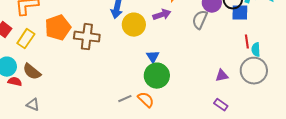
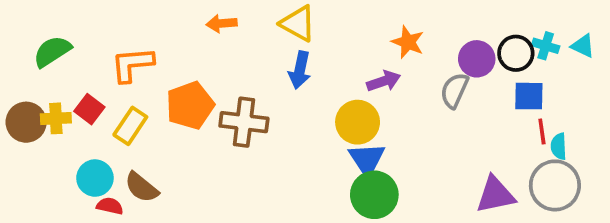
blue square: (240, 13) -> (529, 96), moved
yellow circle: (134, 25) -> (358, 122), moved
blue triangle: (153, 57) -> (367, 159), size x1.5
purple triangle: (222, 76) -> (495, 195), size x1.6

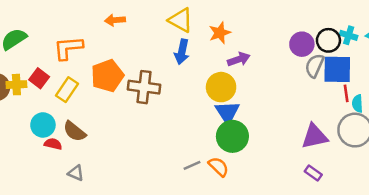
orange arrow: (222, 23) -> (115, 20), moved
orange star: (408, 42) -> (220, 33), moved, turned 30
gray semicircle: (454, 90) -> (315, 66), moved
blue square: (529, 96) -> (337, 69), size x1.4

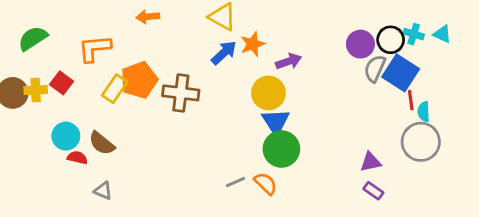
orange star: (220, 33) -> (253, 44), moved
blue arrow: (182, 52) -> (224, 53), turned -145
blue square: (337, 69) -> (401, 73), turned 32
yellow rectangle: (67, 90) -> (115, 89), moved
purple triangle: (315, 136) -> (370, 162), moved, size x0.7

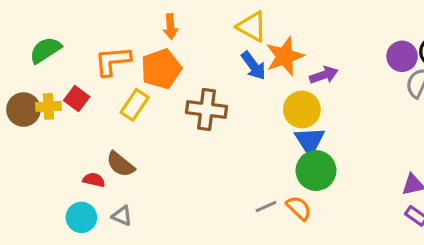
orange arrow: (148, 17) -> (171, 27), turned -90
orange star: (253, 44) -> (285, 56), size x1.4
blue arrow: (224, 53) -> (253, 66), turned 96
orange pentagon: (139, 80) -> (161, 69), moved
cyan circle: (66, 136) -> (81, 217), moved

